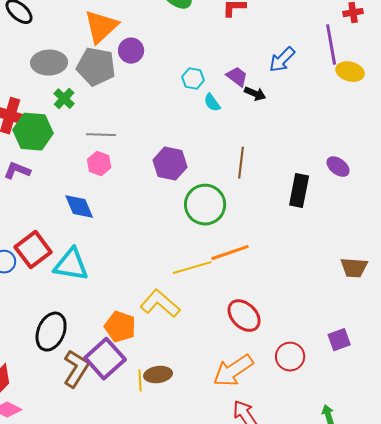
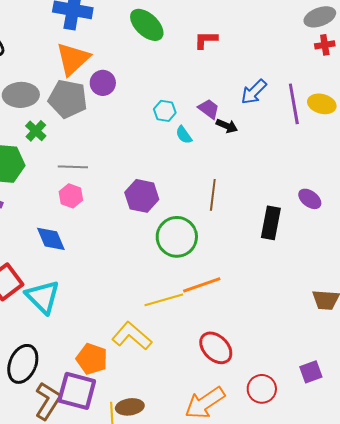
purple line: (331, 45) -> (294, 104), moved
cyan triangle: (71, 265) -> (43, 297), turned 36
purple square: (105, 359) -> (77, 391), turned -33

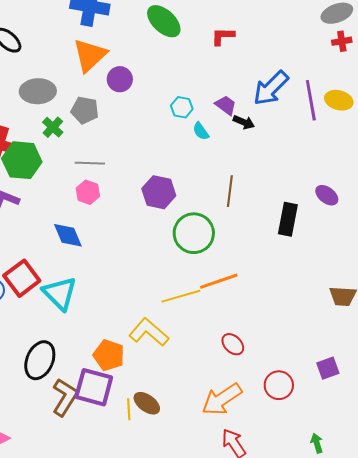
blue arrow: (254, 92) -> (271, 88), size x1.4
gray pentagon: (68, 99) -> (85, 110), moved, size x0.7
red ellipse: (216, 348) -> (233, 344), size x0.7
brown ellipse: (130, 407) -> (147, 403), turned 44

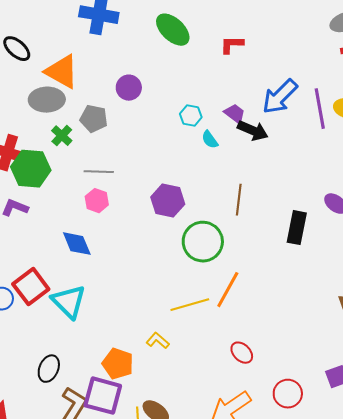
orange triangle: (90, 55) -> (62, 72), moved, turned -48
black arrow: (244, 122) -> (253, 131), size x1.4
orange line: (219, 281) -> (228, 290), turned -42
yellow L-shape: (149, 332) -> (158, 341), size x0.6
black ellipse: (40, 360) -> (49, 369), size x0.7

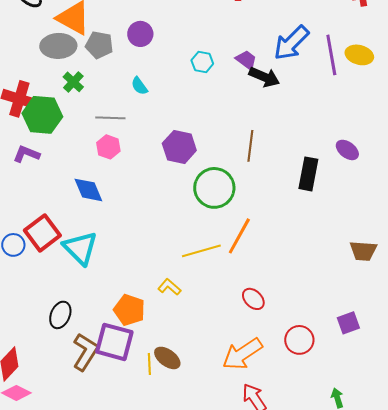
gray pentagon: (94, 119) -> (99, 45), moved
cyan semicircle: (210, 140) -> (139, 86), moved

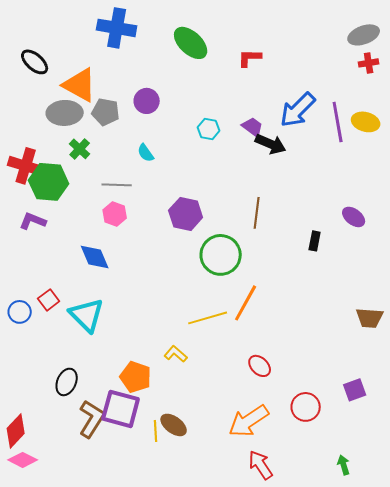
black rectangle: (308, 174) -> (315, 241), size x0.6
red square: (42, 233) -> (49, 300), size x0.6

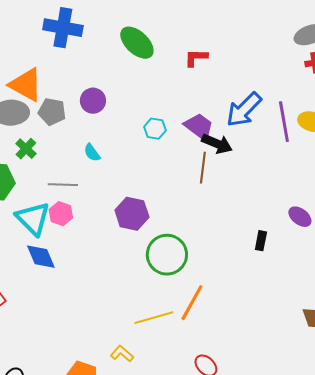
purple trapezoid: (253, 127) -> (199, 127), size x1.4
brown line: (257, 213) -> (203, 168), moved
cyan triangle: (87, 315) -> (33, 219), moved

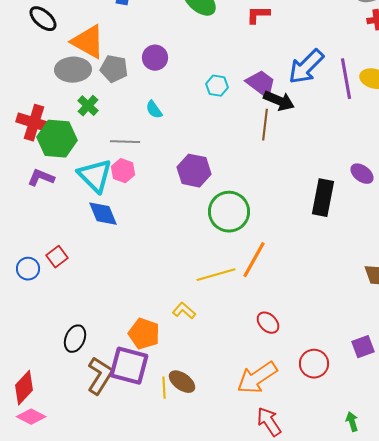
black rectangle: (261, 241) -> (323, 198), size x1.8

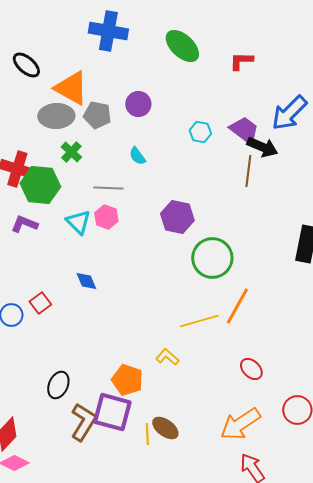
cyan triangle: (95, 176) -> (78, 222), size x0.7
blue diamond: (103, 214) -> (86, 281), moved, size x0.7

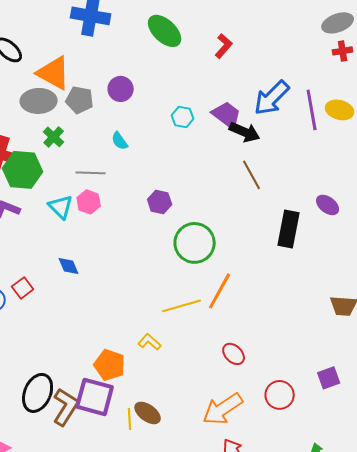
red L-shape: (241, 61) -> (224, 46), turned 130
brown line: (248, 171) -> (252, 175), moved, turned -36
purple hexagon: (177, 217) -> (160, 202), size x0.7
black ellipse: (58, 385) -> (38, 393), moved, size x1.4

